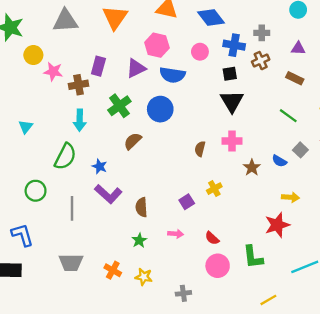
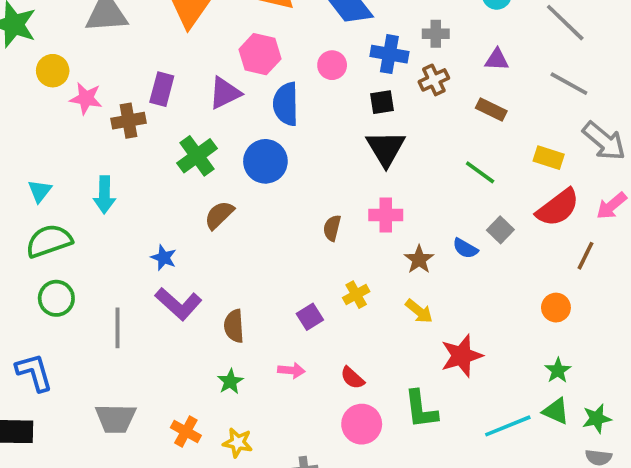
blue semicircle: (172, 75) -> (286, 104), turned 80
cyan arrow: (80, 120) -> (104, 195), moved
green semicircle: (65, 157) -> (49, 241), moved, turned -136
yellow arrow: (290, 197) -> (419, 311), moved, turned 35

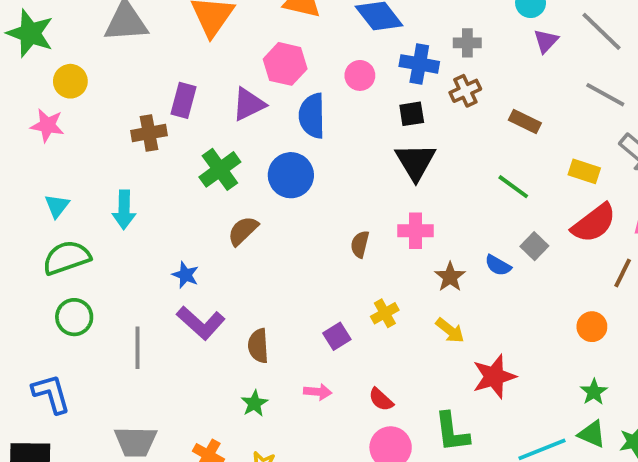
purple triangle: (497, 60) -> (546, 41), moved, turned -50
pink star: (86, 98) -> (47, 125), moved

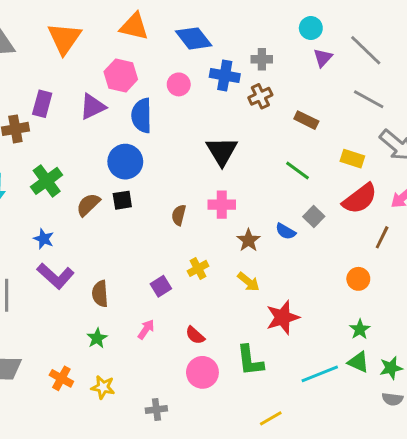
black square: (412, 114) -> (122, 200), moved
green cross: (220, 169) -> (47, 181), moved
pink arrow: (318, 392) -> (146, 329), turned -60

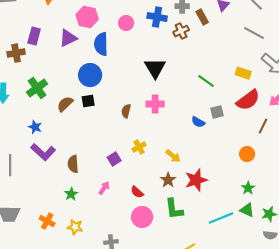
brown rectangle: (306, 120) -> (202, 17), moved, turned 35
gray square: (314, 217) -> (217, 112), turned 32
brown star: (248, 240) -> (168, 180), moved

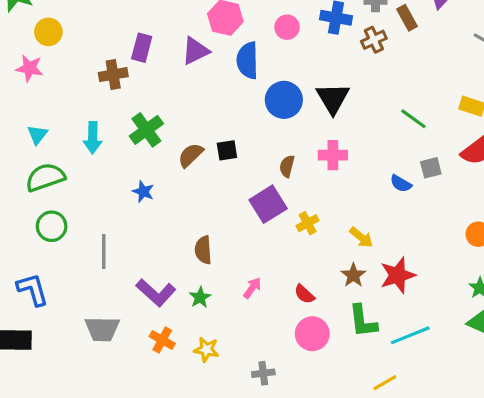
blue circle: (90, 75) -> (284, 100), moved
purple L-shape: (43, 152) -> (156, 293), moved
purple square: (114, 159) -> (268, 204), moved, size x1.6
cyan line: (221, 218) -> (410, 335), moved

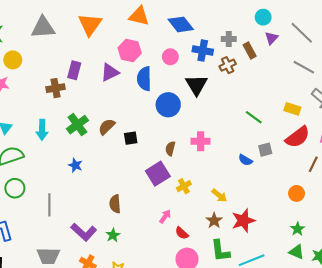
black triangle: (333, 98) -> (196, 85), moved
brown semicircle: (191, 155) -> (107, 127), moved
pink arrow: (252, 288) -> (165, 216), moved

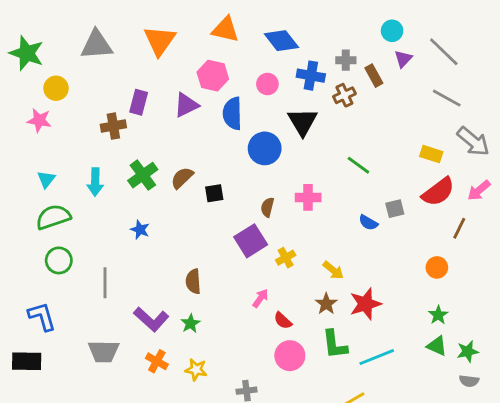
green line: (254, 117) -> (358, 165), moved

